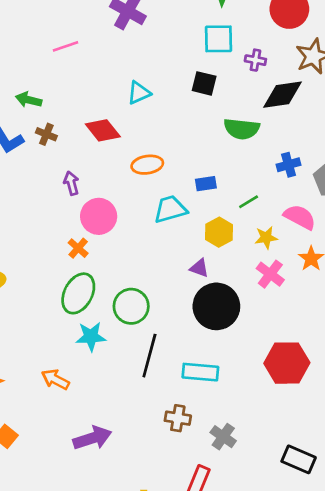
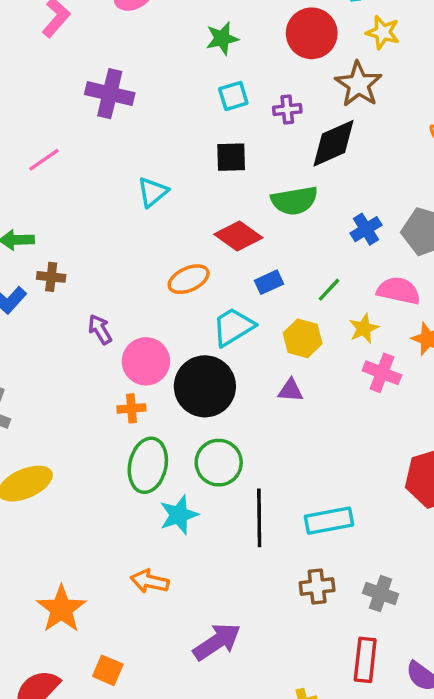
cyan square: (218, 39) -> (233, 96), size x0.7
red diamond: (103, 130) -> (238, 236), moved
orange cross: (78, 248) -> (131, 408), turned -30
black circle: (216, 306) -> (205, 386), moved

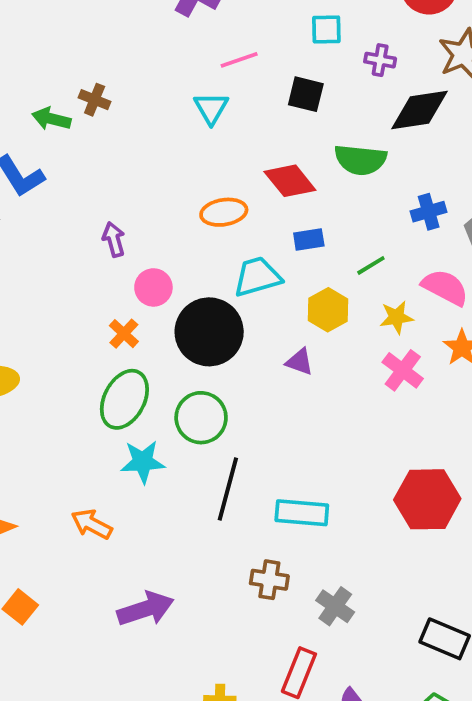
pink line: (44, 160) -> (239, 60), moved
cyan triangle: (153, 192) -> (211, 108), turned -36
brown cross: (51, 277) -> (95, 100), moved
pink circle: (146, 361) -> (153, 287), size x0.7
orange cross: (131, 408) -> (124, 334), turned 32

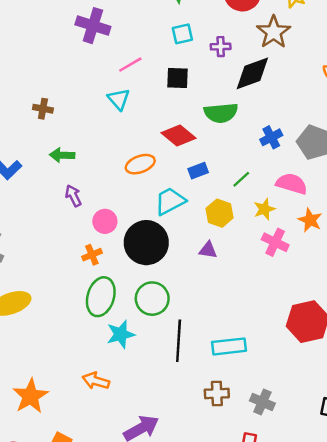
green arrow: (51, 119) -> (62, 155), moved
orange cross: (124, 334) -> (92, 255), turned 36

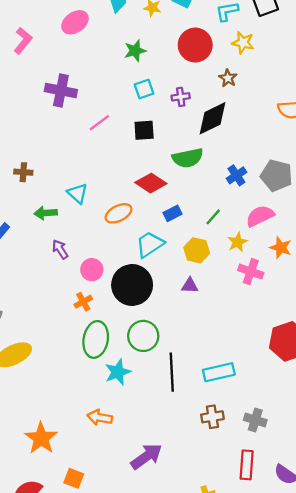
brown star: (274, 32) -> (228, 78), size x0.6
cyan triangle: (119, 99) -> (77, 193), moved
pink semicircle: (292, 184) -> (260, 216), turned -36

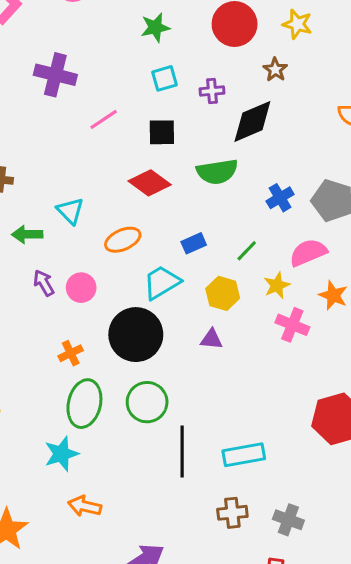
red diamond: (151, 183) -> (150, 183), moved
pink circle: (92, 270) -> (81, 288), moved
cyan star: (118, 372) -> (61, 454), moved

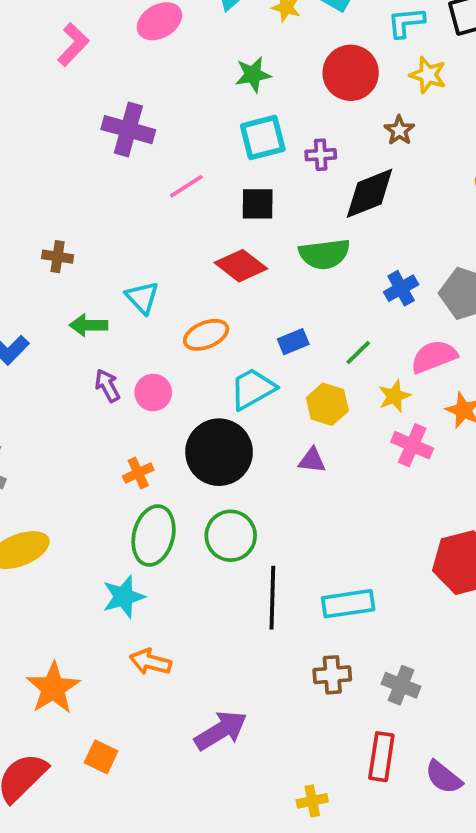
cyan square: (165, 78) -> (263, 138), size x1.4

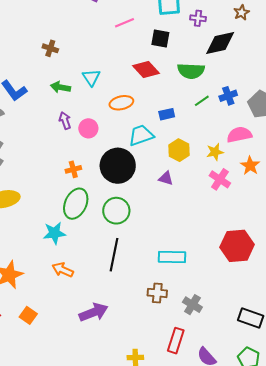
green line: (358, 352) -> (202, 101), moved
black line: (272, 598) -> (114, 255), moved

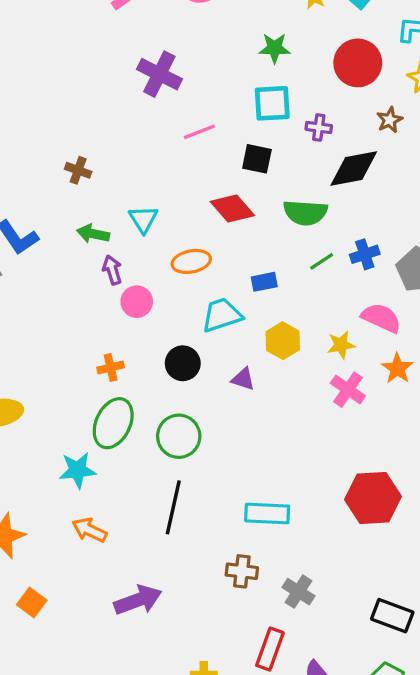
purple arrow: (65, 121) -> (112, 270), moved
pink semicircle: (239, 135) -> (381, 318), turned 35
black circle: (118, 166) -> (183, 363), size x0.6
purple triangle: (166, 178) -> (243, 379), moved

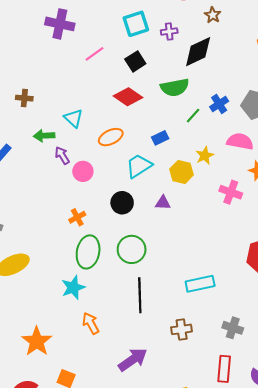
black square: (257, 159) -> (135, 61), turned -30
yellow star: (341, 345) -> (205, 156), moved
orange arrow: (89, 530) -> (91, 323), turned 50
brown cross: (242, 571) -> (182, 329), moved

